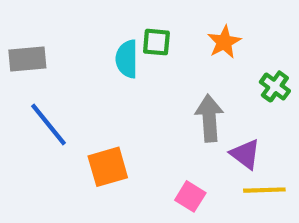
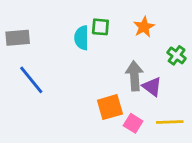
purple triangle: (245, 154) -> (152, 87), moved
orange square: (108, 167) -> (110, 107), moved
pink square: (190, 196) -> (133, 123), moved

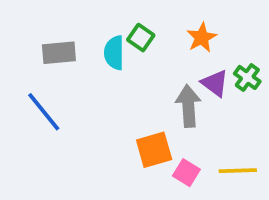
green square: (100, 27) -> (141, 38), turned 30
gray rectangle: (18, 38) -> (59, 53), moved
purple triangle: (152, 87) -> (215, 83), moved

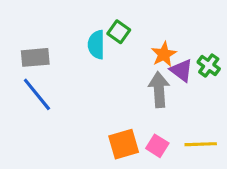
orange star: (202, 38) -> (164, 54), moved
gray rectangle: (59, 53) -> (35, 57), moved
orange square: (154, 150) -> (124, 144), moved

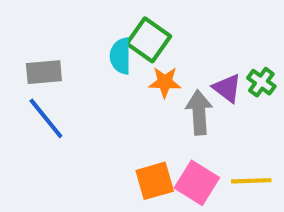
green square: (119, 32) -> (149, 40), size x1.5
orange star: (164, 54) -> (165, 82), moved, turned 30
pink square: (157, 146) -> (197, 183), size x1.5

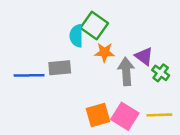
gray rectangle: (44, 72) -> (60, 68), moved
green cross: (261, 82) -> (161, 73), moved
blue line: (46, 118) -> (29, 75), turned -52

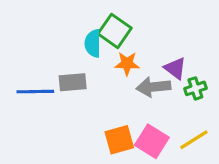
gray arrow: (126, 72) -> (153, 87), turned -92
green cross: (161, 73) -> (195, 88), turned 36
yellow line: (159, 115) -> (194, 140), turned -30

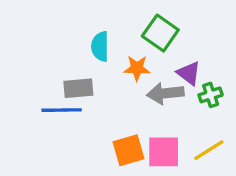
green square: (115, 31) -> (160, 33), moved
blue line: (35, 92) -> (62, 110), moved
pink square: (152, 141) -> (164, 152), turned -32

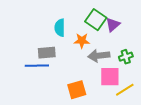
purple triangle: (189, 73) -> (113, 25), moved, turned 42
pink square: (164, 152) -> (110, 77), moved

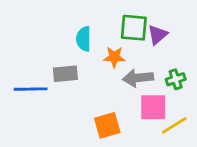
green square: (96, 20) -> (134, 28), turned -30
blue line: (37, 66) -> (31, 89), moved

